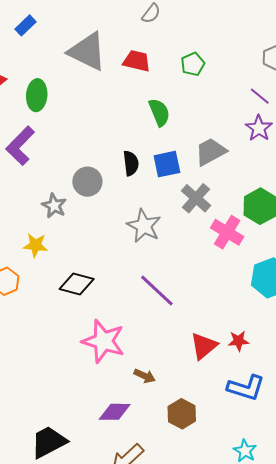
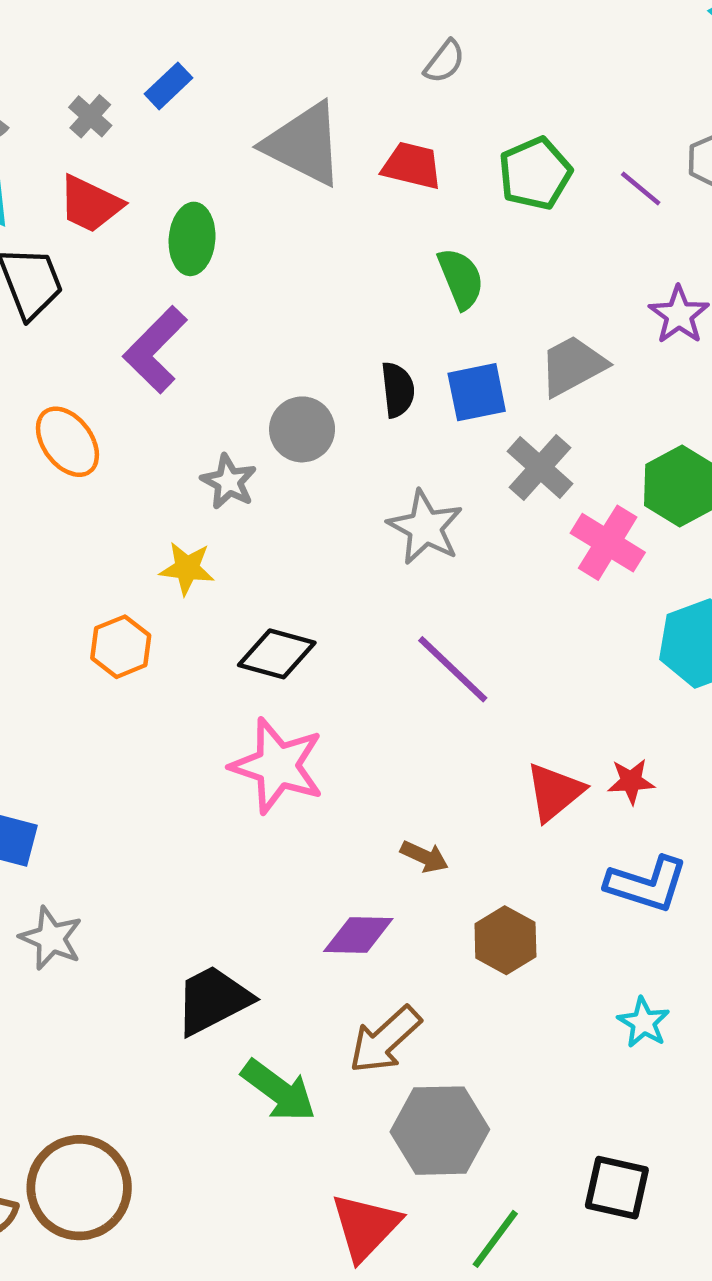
green pentagon: (193, 64) -> (535, 174), size x1.4
purple line: (260, 96) -> (641, 188), moved
pink star: (103, 341) -> (277, 766), moved

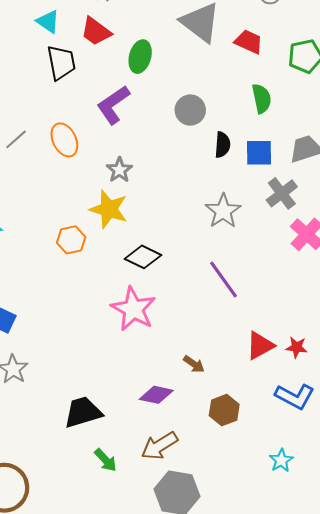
gray circle: (302, 429) -> (190, 110), moved
gray star: (229, 482) -> (119, 170), moved
yellow star: (187, 568) -> (109, 209), size x1.5
green arrow: (279, 1091) -> (106, 460), size x0.7

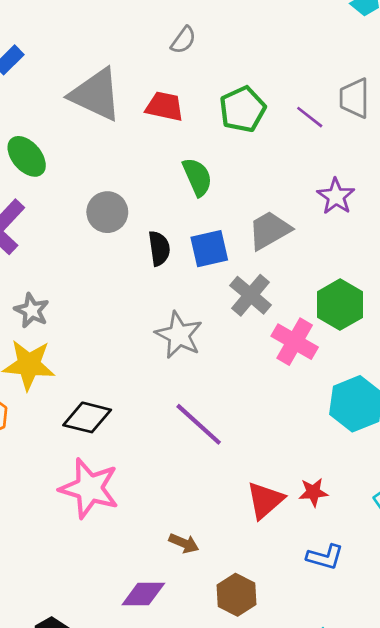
green ellipse: (140, 57) -> (27, 156), turned -44
blue L-shape: (295, 396) -> (325, 557), size x0.7

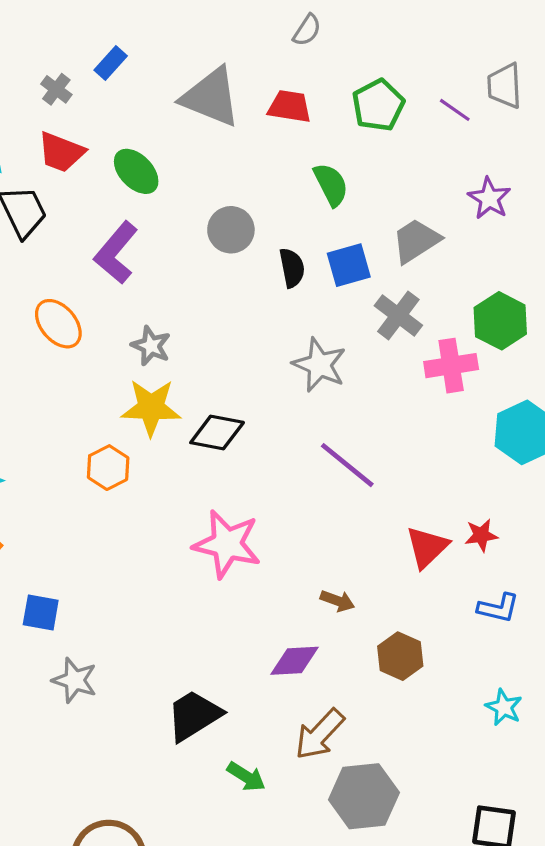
pink cross: (295, 342) -> (451, 366), turned -36
black diamond: (87, 417) -> (217, 433), moved

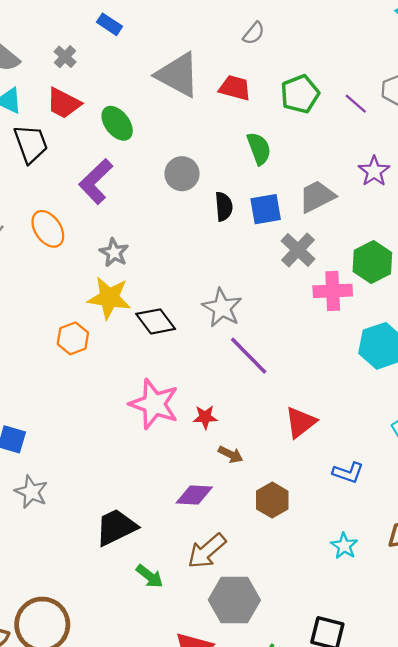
blue rectangle: (111, 63) -> (109, 24), moved, turned 75
gray star: (319, 365) -> (222, 308), moved
black diamond: (217, 433) -> (156, 321), turned 36
red star: (481, 535) -> (205, 417), moved

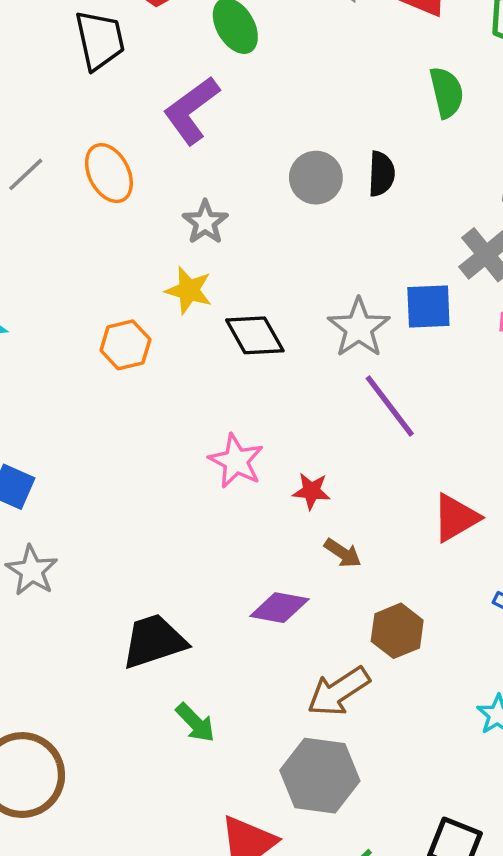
gray circle: (182, 174) -> (316, 178), moved
blue square: (266, 209) -> (428, 307), moved
yellow star: (109, 298) -> (189, 290), size x0.7
pink star: (154, 404) -> (236, 461), size x0.7
brown arrow: (207, 551) -> (338, 691), moved

